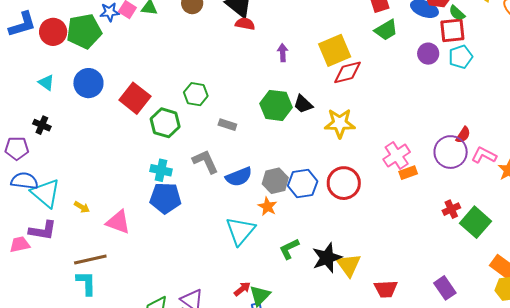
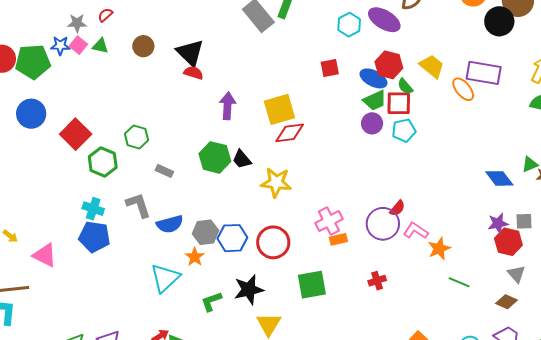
green trapezoid: (386, 30) -> (375, 100), moved
purple arrow: (283, 53) -> (228, 106), size x1.5
green square: (475, 222) -> (312, 285), moved, turned 32
black star: (327, 258) -> (249, 290), moved

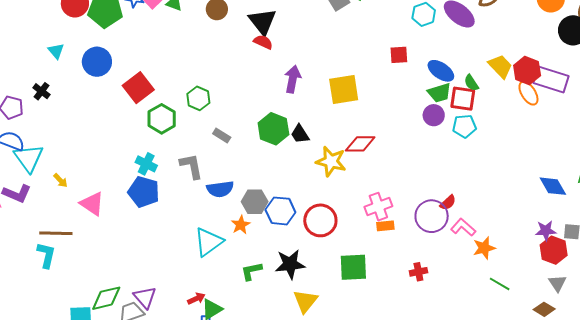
red hexagon: (389, 65) -> (527, 71), moved
red diamond: (290, 133) -> (360, 144), moved

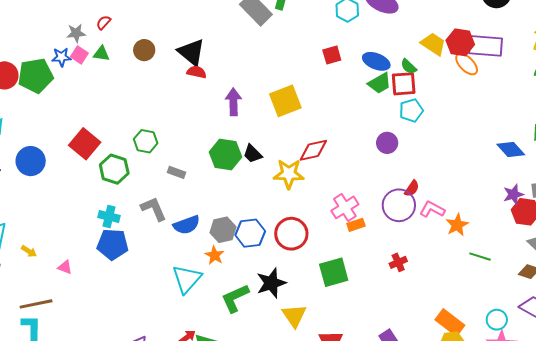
blue circle: (97, 62) -> (31, 161), moved
purple circle: (434, 115) -> (387, 143), moved
pink triangle: (92, 204) -> (65, 267), size x0.6
green L-shape: (251, 271) -> (235, 298), size x1.4

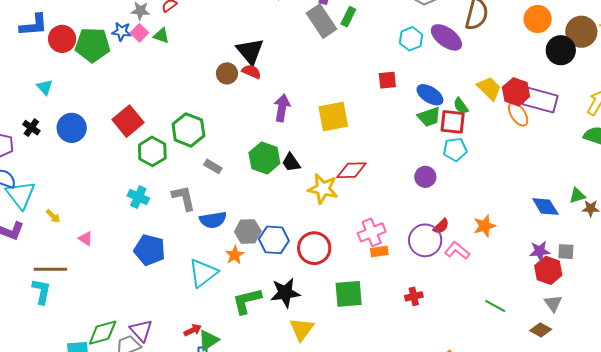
brown circle: (144, 50) -> (227, 73), moved
green hexagon: (146, 141) -> (188, 130), size x1.4
orange star: (457, 225) -> (484, 226), moved
blue pentagon: (113, 244) -> (150, 250), moved

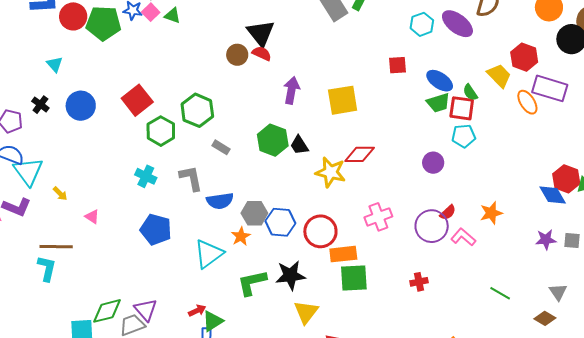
red hexagon: (516, 92) -> (524, 57), moved
orange rectangle: (379, 252) -> (343, 254), moved, size x1.5
red hexagon: (548, 270) -> (566, 179), moved

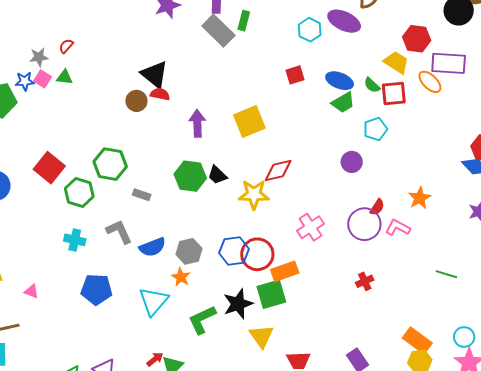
red square: (462, 108) -> (394, 94), moved
blue hexagon: (280, 222) -> (234, 251), moved
green square: (354, 278) -> (271, 294), moved

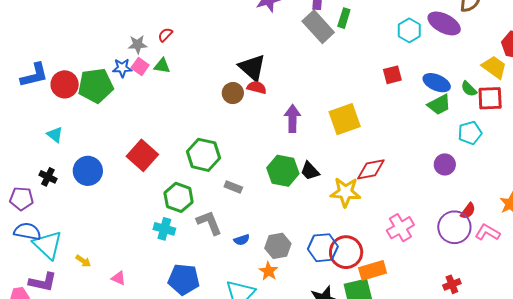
green hexagon: (79, 192) -> (179, 197), moved
blue semicircle: (153, 247) -> (242, 240), size x0.6

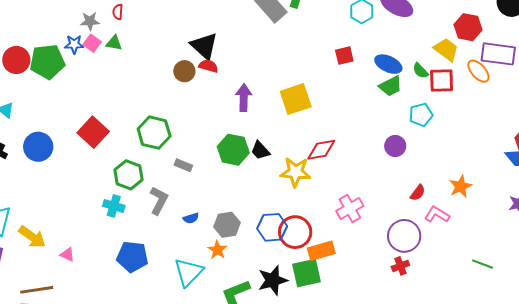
red semicircle: (165, 35) -> (118, 12), turned -42
gray L-shape: (209, 223) -> (159, 200), turned 48
purple circle: (454, 227) -> (404, 236), moved
yellow arrow: (83, 261) -> (32, 237), size x1.8

